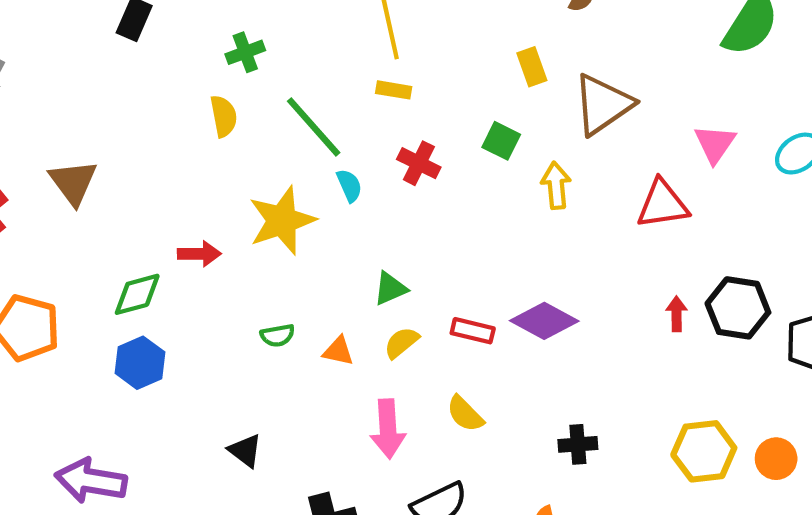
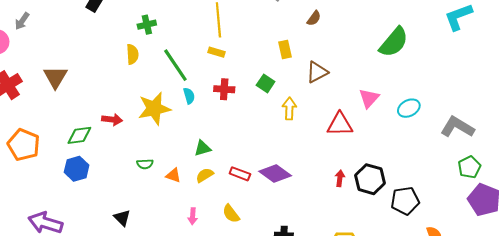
brown triangle: (603, 104) -> (317, 72), size x0.7
red cross: (419, 163) -> (224, 89), turned -30
pink arrow: (388, 429) -> (193, 216), size x0.6

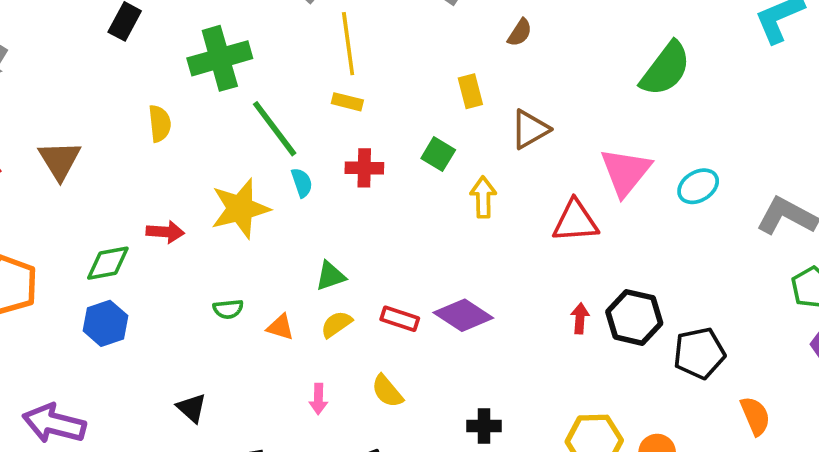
green cross: (147, 25) -> (220, 58), size x1.8
yellow semicircle: (132, 54) -> (160, 124), moved
pink triangle: (369, 98) -> (626, 172), size x1.4

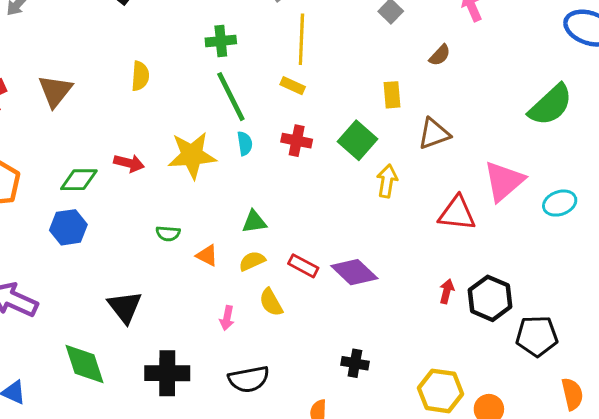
green cross: (220, 58) -> (221, 41), moved, size x0.6
green square: (438, 154) -> (357, 140), size x1.4
yellow semicircle: (387, 391) -> (271, 302), moved
black triangle: (192, 408) -> (125, 307), size x1.4

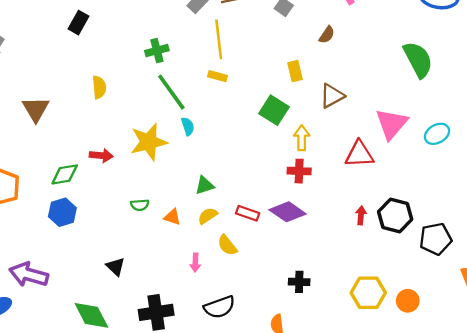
green semicircle: (551, 105) -> (418, 60), turned -66
red cross: (297, 141) -> (299, 171), moved
black triangle: (125, 307) -> (115, 267), size x0.7

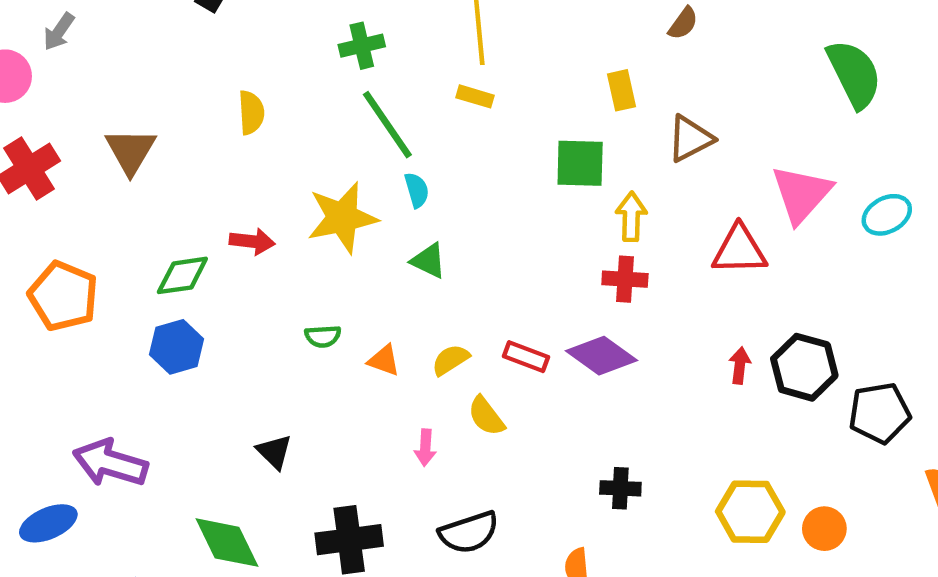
green square: (274, 110) -> (580, 163), turned -32
green triangle: (205, 185) -> (429, 261), moved, turned 42

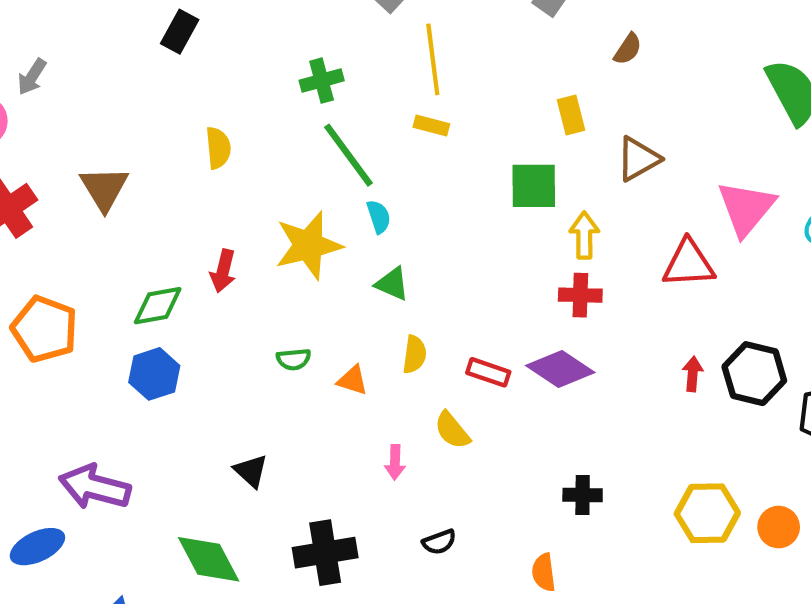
red arrow: (252, 241) -> (223, 271), turned 99
yellow semicircle: (451, 360) -> (415, 354), moved, turned 132
black semicircle: (469, 532) -> (439, 542), size x0.6

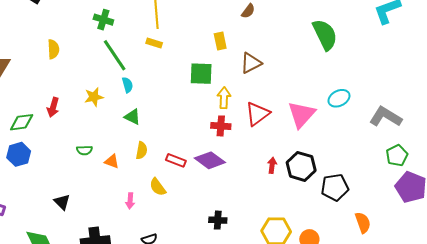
green cross: (322, 81) -> (103, 20), turned 30
pink triangle: (746, 208) -> (301, 114), moved
yellow star: (308, 245) -> (94, 97), size x0.6
red triangle: (689, 264) -> (257, 114), moved, turned -36

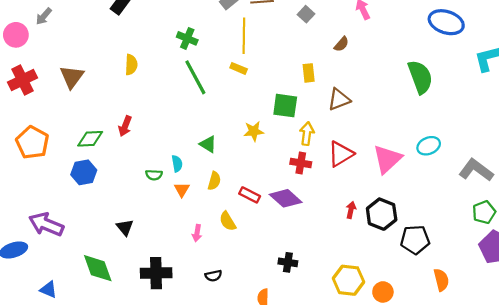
cyan semicircle: (127, 85) -> (177, 164), moved
yellow star: (94, 97) -> (254, 131), moved
orange triangle: (112, 161) -> (182, 189), turned 35

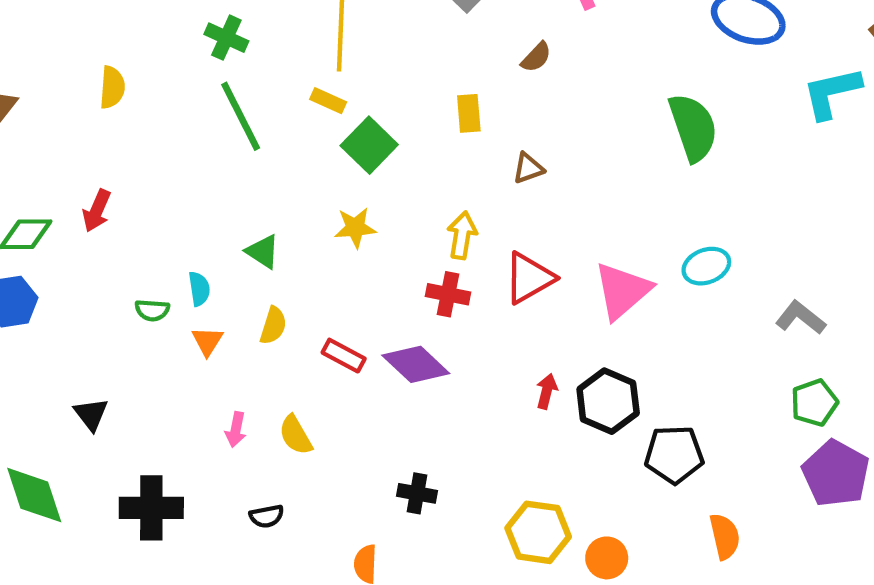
brown triangle: (339, 99) -> (528, 168), size x0.7
green square: (285, 106) -> (369, 145), moved, turned 35
gray L-shape: (476, 170) -> (800, 318), size x0.7
yellow semicircle: (228, 221) -> (296, 435), moved

